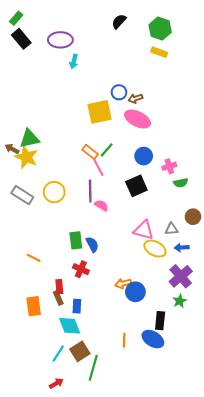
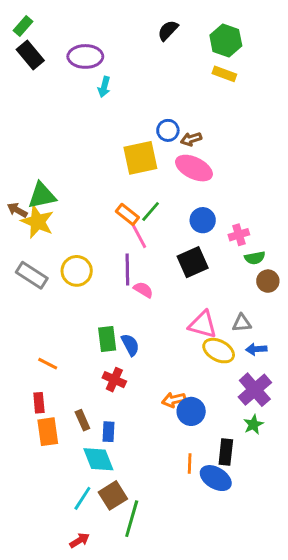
brown circle: (193, 217) -> (268, 281), moved
red rectangle: (59, 287) -> (39, 403), moved
orange line: (124, 340) -> (190, 464), moved

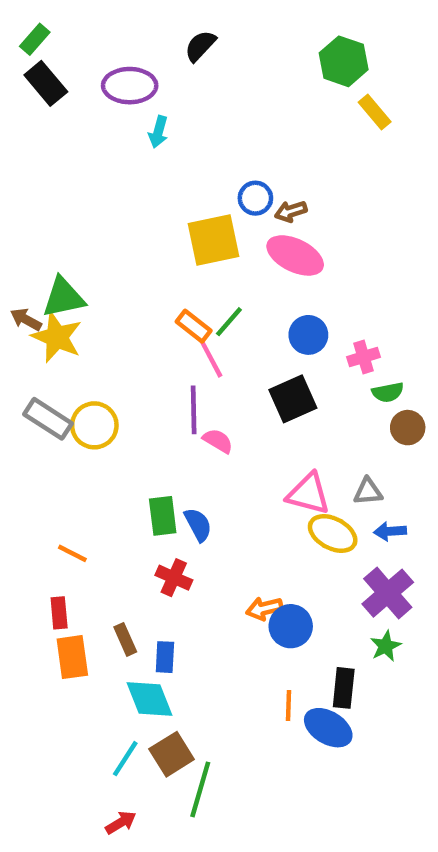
black semicircle: (168, 30) -> (200, 46), moved
yellow rectangle: (224, 74) -> (375, 112), moved, turned 30
yellow circle: (77, 271) -> (94, 425), moved

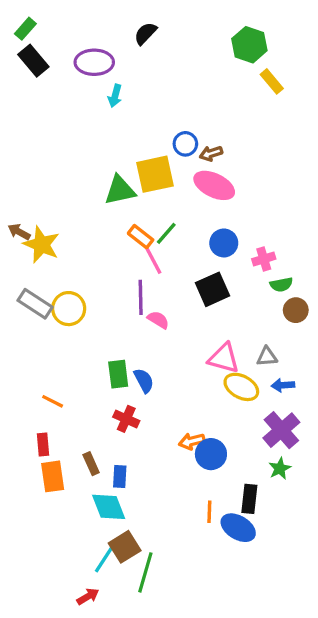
green triangle: (63, 297) -> (120, 190), moved
cyan line: (125, 759) -> (104, 560), moved

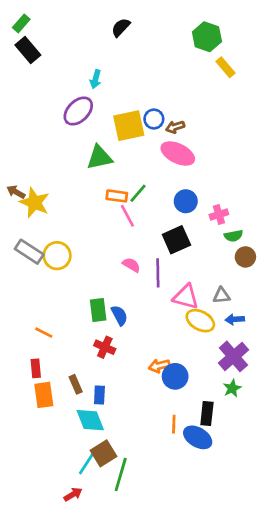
purple ellipse: (94, 62) -> (78, 111), moved, turned -44
yellow square: (155, 174) -> (129, 126), moved
orange rectangle: (141, 237) -> (117, 196), turned -30
purple line: (141, 297) -> (158, 273), moved

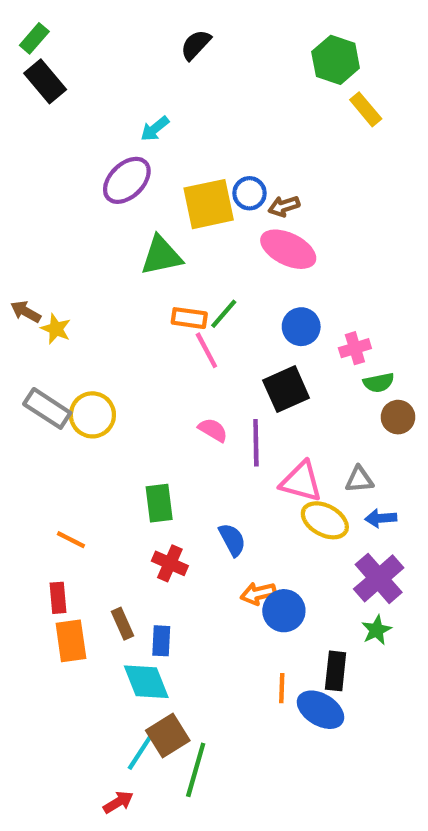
cyan arrow: (96, 79) -> (155, 129), turned 36
yellow star: (34, 203) -> (56, 329), size x0.6
blue semicircle: (119, 315) -> (232, 540), moved

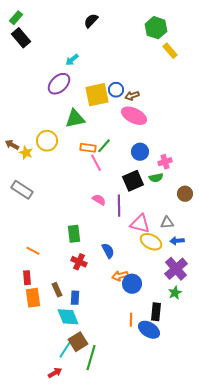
green semicircle: (379, 383) -> (156, 178), moved
yellow circle: (92, 415) -> (47, 141), moved

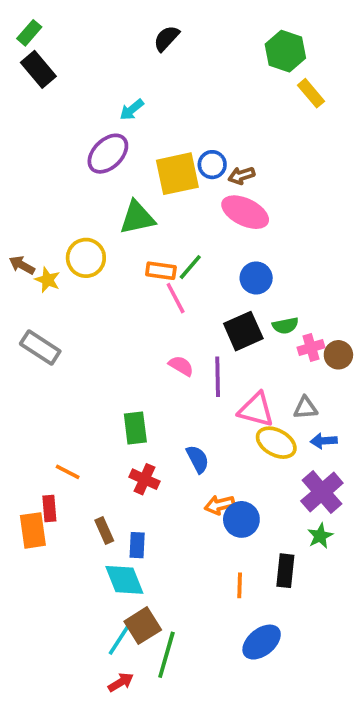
pink cross: (165, 162) -> (311, 347), moved
orange line: (33, 251) -> (68, 472), moved
orange rectangle: (33, 298) -> (33, 530), moved
blue ellipse: (149, 330) -> (262, 642), moved, turned -70
red arrow: (55, 373) -> (121, 682), moved

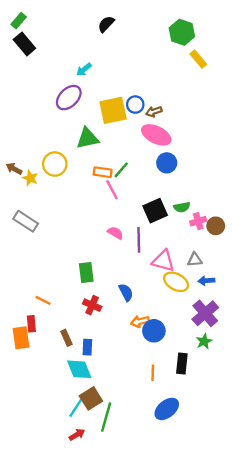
blue circle: (256, 278) -> (167, 163), moved

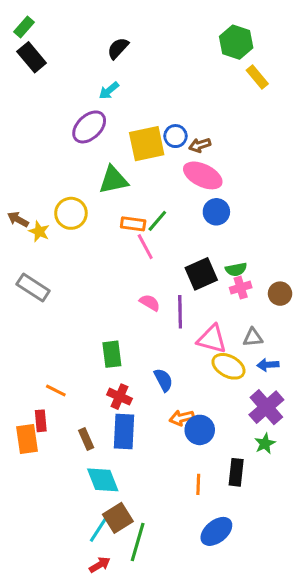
black semicircle: (106, 24) -> (118, 48), moved
pink cross: (198, 221) -> (241, 288), moved
blue rectangle: (87, 347) -> (124, 431), moved, size x1.6

